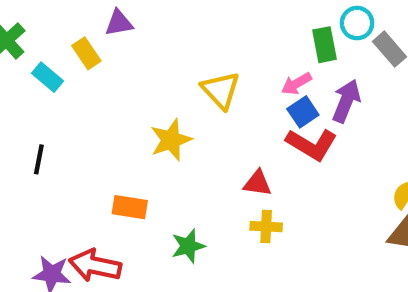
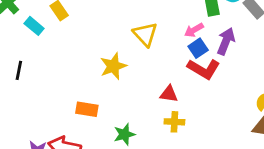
black line: (39, 159) -> (19, 70), moved

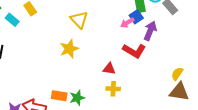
yellow triangle: (145, 34) -> (79, 20), moved
blue square: (198, 48) -> (136, 17), moved
orange rectangle: (87, 109) -> (59, 96), moved

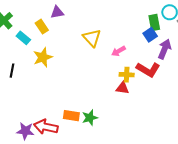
pink arrow: (127, 23) -> (118, 51), moved
yellow star: (69, 49) -> (43, 57), moved
yellow cross: (113, 89) -> (127, 75), moved

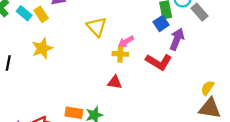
cyan rectangle: (23, 38) -> (24, 13), moved
yellow cross: (127, 75) -> (120, 54), moved
red triangle: (123, 88) -> (115, 82), moved

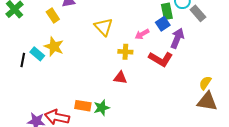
cyan rectangle: (24, 13) -> (37, 54), moved
pink arrow: (126, 42) -> (142, 34), moved
yellow star: (42, 48) -> (54, 47), turned -30

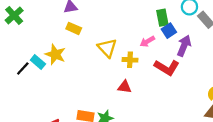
green rectangle: (167, 11) -> (162, 18), moved
yellow rectangle: (53, 15) -> (74, 28), moved, turned -32
yellow triangle: (104, 27) -> (107, 48), moved
black line: (23, 60) -> (23, 68), turned 32

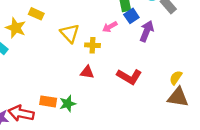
yellow star: (55, 54) -> (16, 28), moved
red L-shape: (167, 67) -> (129, 77), moved

